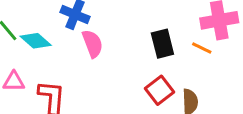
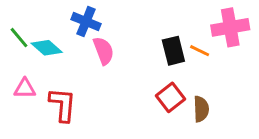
orange line: (202, 48) -> (200, 51), moved

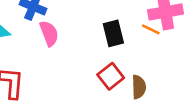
orange line: (200, 51) -> (151, 29), moved

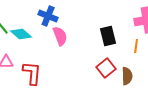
orange line: (151, 29) -> (136, 46), moved, turned 72

